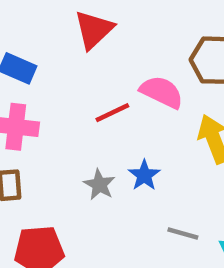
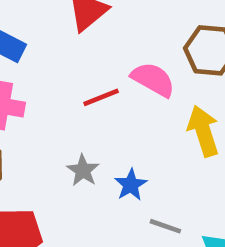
blue star: (144, 175) -> (131, 185), moved

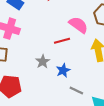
red line: (101, 97) -> (62, 41), moved

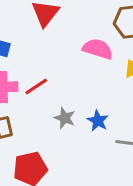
red line: (62, 41) -> (36, 86), moved

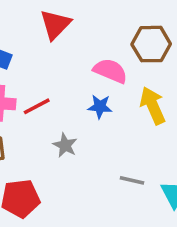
blue star: (98, 121) -> (100, 107), moved, turned -30

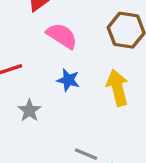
pink semicircle: (110, 71) -> (62, 36), moved

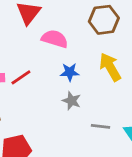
gray star: (29, 110) -> (72, 101), moved

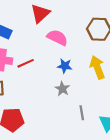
gray line: (100, 126) -> (82, 113), turned 64

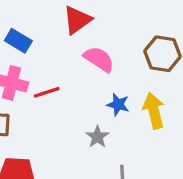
blue star: (65, 66) -> (118, 105), moved

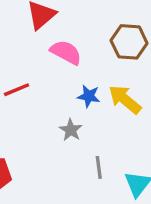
yellow arrow: (154, 111) -> (125, 99), turned -32

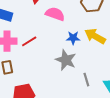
gray star: (71, 130) -> (66, 60), size x1.5

